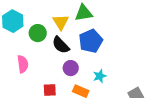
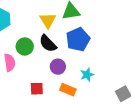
green circle: (38, 33) -> (25, 46), moved

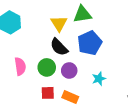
green circle: (25, 46) -> (47, 67), moved
orange rectangle: (68, 90) -> (70, 97), moved

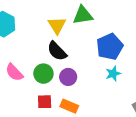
blue pentagon: (90, 43) -> (110, 47), moved
pink semicircle: (20, 66) -> (14, 72), turned 144
cyan star: (99, 79) -> (113, 74), moved

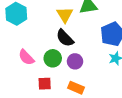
red square: (45, 102) -> (45, 84), moved

